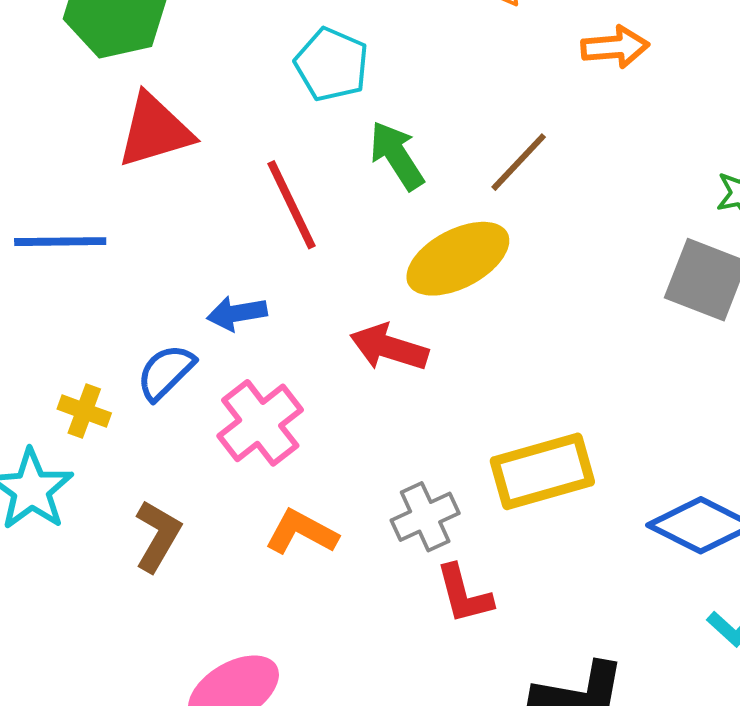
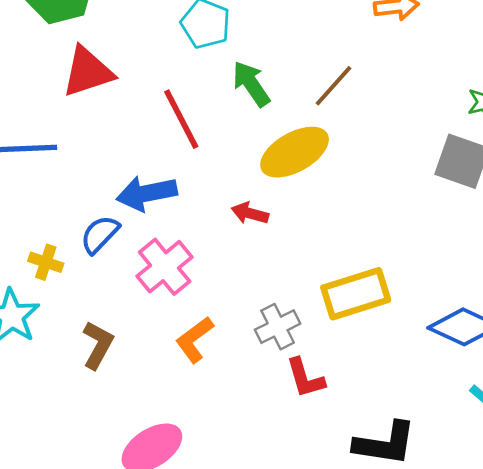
blue arrow: (237, 313) -> (147, 193), size x1.5
red arrow: (389, 347) -> (250, 213), size x0.7
orange L-shape: (301, 532) -> (195, 340), turned -63

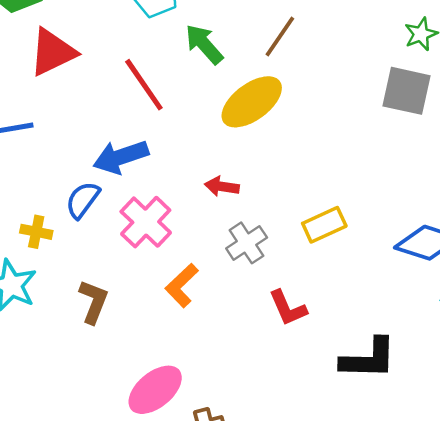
red arrow: (250, 213) -> (222, 186), moved
yellow rectangle: (356, 294) -> (324, 225), size x0.7
gray cross: (278, 327) -> (247, 243), moved

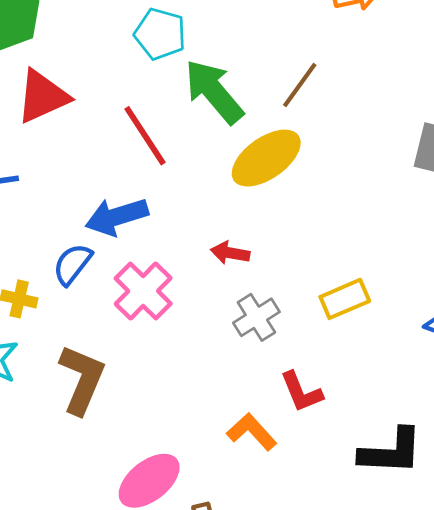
green arrow: (204, 44) -> (214, 92), size x1.4
orange L-shape: (182, 285) -> (252, 432), moved, turned 90
brown L-shape: (94, 302) -> (82, 379), size x1.4

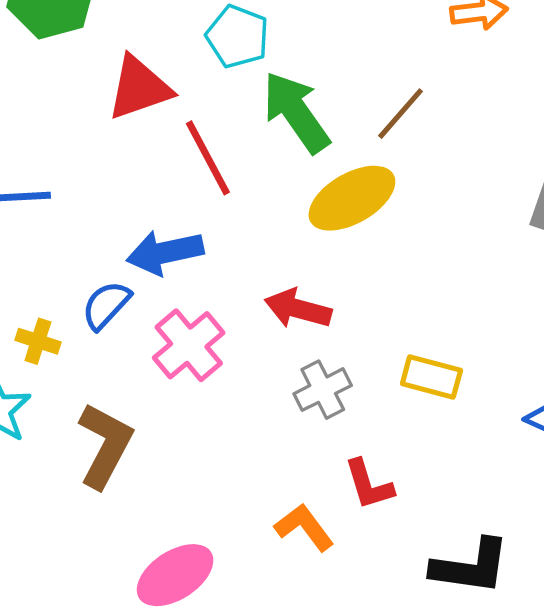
red triangle: (43, 96) -> (139, 88), moved
red arrow: (230, 253) -> (298, 309), size x1.4
yellow rectangle: (345, 299) -> (431, 377), turned 33

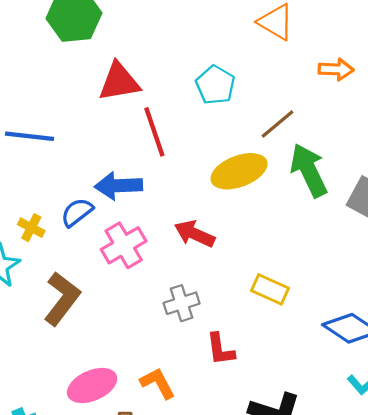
cyan pentagon: (237, 37) -> (215, 85), moved
green arrow: (296, 112) -> (309, 170), moved
gray cross: (323, 390) -> (182, 303), moved
orange L-shape: (304, 527) -> (158, 383), moved

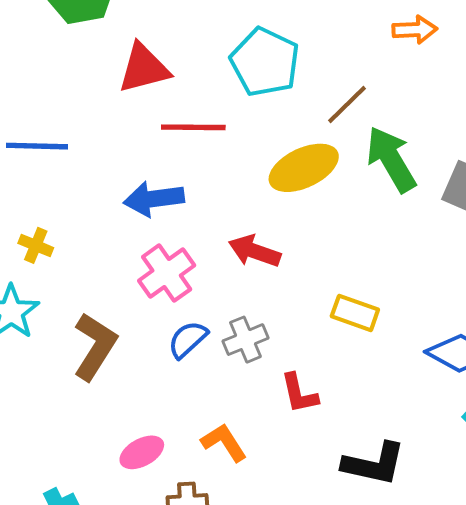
cyan pentagon: (215, 85) -> (265, 62), size x1.4
red line: (154, 132) -> (193, 127), turned -66
blue semicircle: (77, 212) -> (188, 339), moved
yellow cross: (31, 228) -> (36, 245), moved
pink ellipse: (92, 385) -> (142, 452), size x0.7

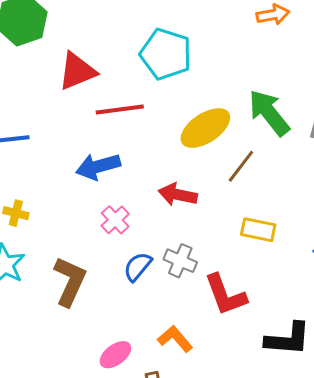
brown line: (347, 104) -> (241, 166), moved
pink cross: (167, 273) -> (115, 220), size x0.7
gray cross: (245, 340) -> (180, 261), turned -36
red L-shape: (299, 393) -> (225, 295), size x1.4

